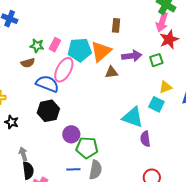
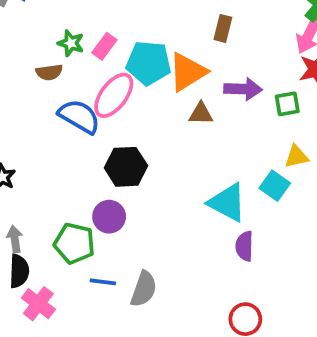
black hexagon: (48, 111) -> (126, 167), moved
green pentagon: (87, 148) -> (74, 243), moved

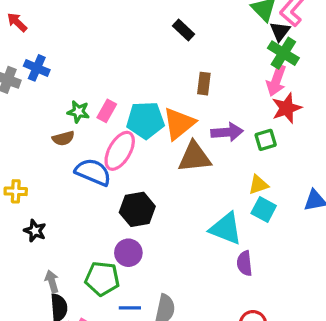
brown triangle: (201, 114) -> (194, 157), size x1.6
yellow triangle: (296, 157) -> (258, 185), moved

